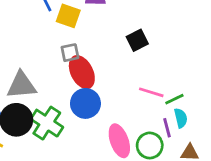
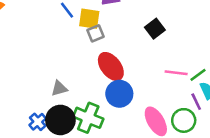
gray square: (70, 53) -> (96, 33), moved
gray triangle: (21, 85) -> (59, 88), size x0.6

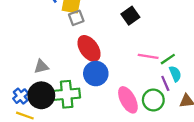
green cross: (88, 118) -> (67, 94), turned -30

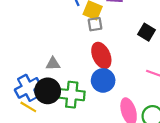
black square: (130, 16) -> (146, 32), turned -35
blue cross: (21, 96) -> (28, 88), size x1.6

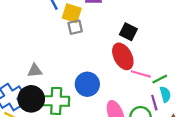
red ellipse: (101, 55) -> (123, 56), moved

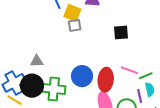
black square: (128, 32) -> (121, 32), turned -35
red ellipse: (123, 56) -> (106, 80), moved, turned 30

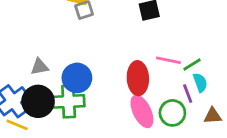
blue circle: (82, 76) -> (77, 78), moved

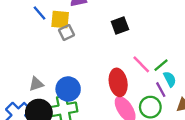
pink line: (168, 60) -> (141, 64), turned 42

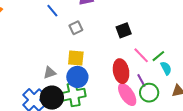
yellow square: (60, 19) -> (76, 58), moved
black square: (120, 25) -> (124, 30), moved
purple line: (161, 90) -> (141, 81), moved

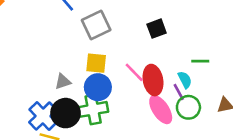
gray square: (76, 28) -> (96, 25), size x1.6
pink line: (141, 55) -> (134, 72), moved
green line: (158, 56) -> (200, 61), turned 40
cyan semicircle: (166, 68) -> (185, 80), moved

